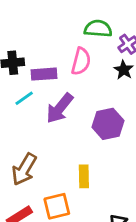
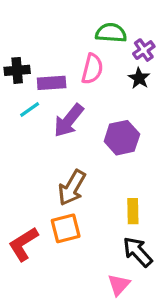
brown arrow: (24, 169) -> (72, 188), moved
yellow rectangle: (84, 176) -> (133, 211), moved

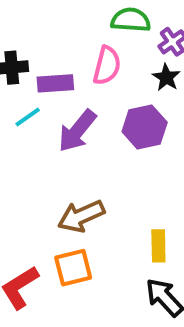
purple hexagon: (122, 138) -> (145, 127), moved
brown arrow: (72, 188) -> (81, 216), turned 36

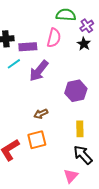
purple hexagon: (145, 127) -> (76, 91), moved
brown arrow: (81, 216) -> (41, 114), size x0.6

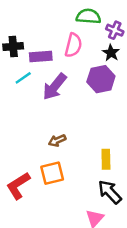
purple cross: (87, 26) -> (115, 30), turned -32
purple hexagon: (76, 91) -> (101, 79), moved

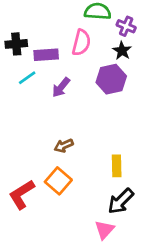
purple arrow: (55, 87) -> (61, 87), size x0.7
orange square: (52, 173) -> (58, 181), turned -35
black arrow: (110, 192) -> (121, 201), turned -92

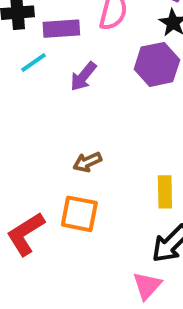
orange square: (58, 181) -> (79, 214), turned -30

